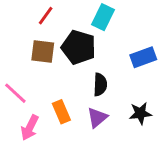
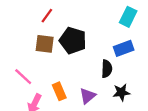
cyan rectangle: (103, 17) -> (128, 17), moved
black semicircle: (100, 85) -> (107, 69), moved

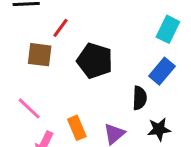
brown square: (45, 44) -> (40, 55), moved
blue rectangle: (124, 48) -> (162, 71), turned -30

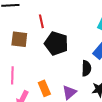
red line: (60, 28) -> (41, 21), moved, turned -48
pink line: (29, 108) -> (12, 75), turned 48

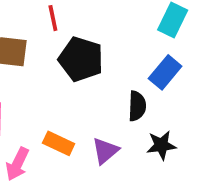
orange rectangle: (44, 88) -> (59, 143), turned -42

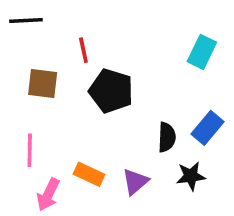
blue rectangle: (165, 72) -> (207, 128), moved

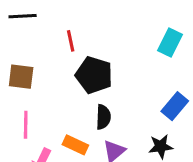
brown square: (43, 83) -> (21, 77), moved
black semicircle: (167, 137) -> (103, 117), moved

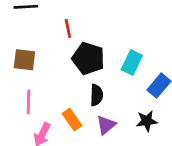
cyan rectangle: (170, 42) -> (132, 62), moved
orange rectangle: (75, 145) -> (72, 120), turned 30

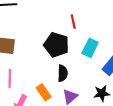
red line: (68, 29) -> (73, 22), moved

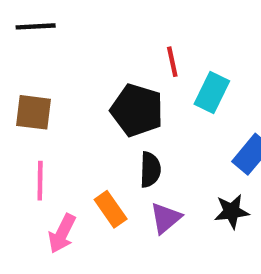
cyan rectangle: (90, 48) -> (212, 93), moved

